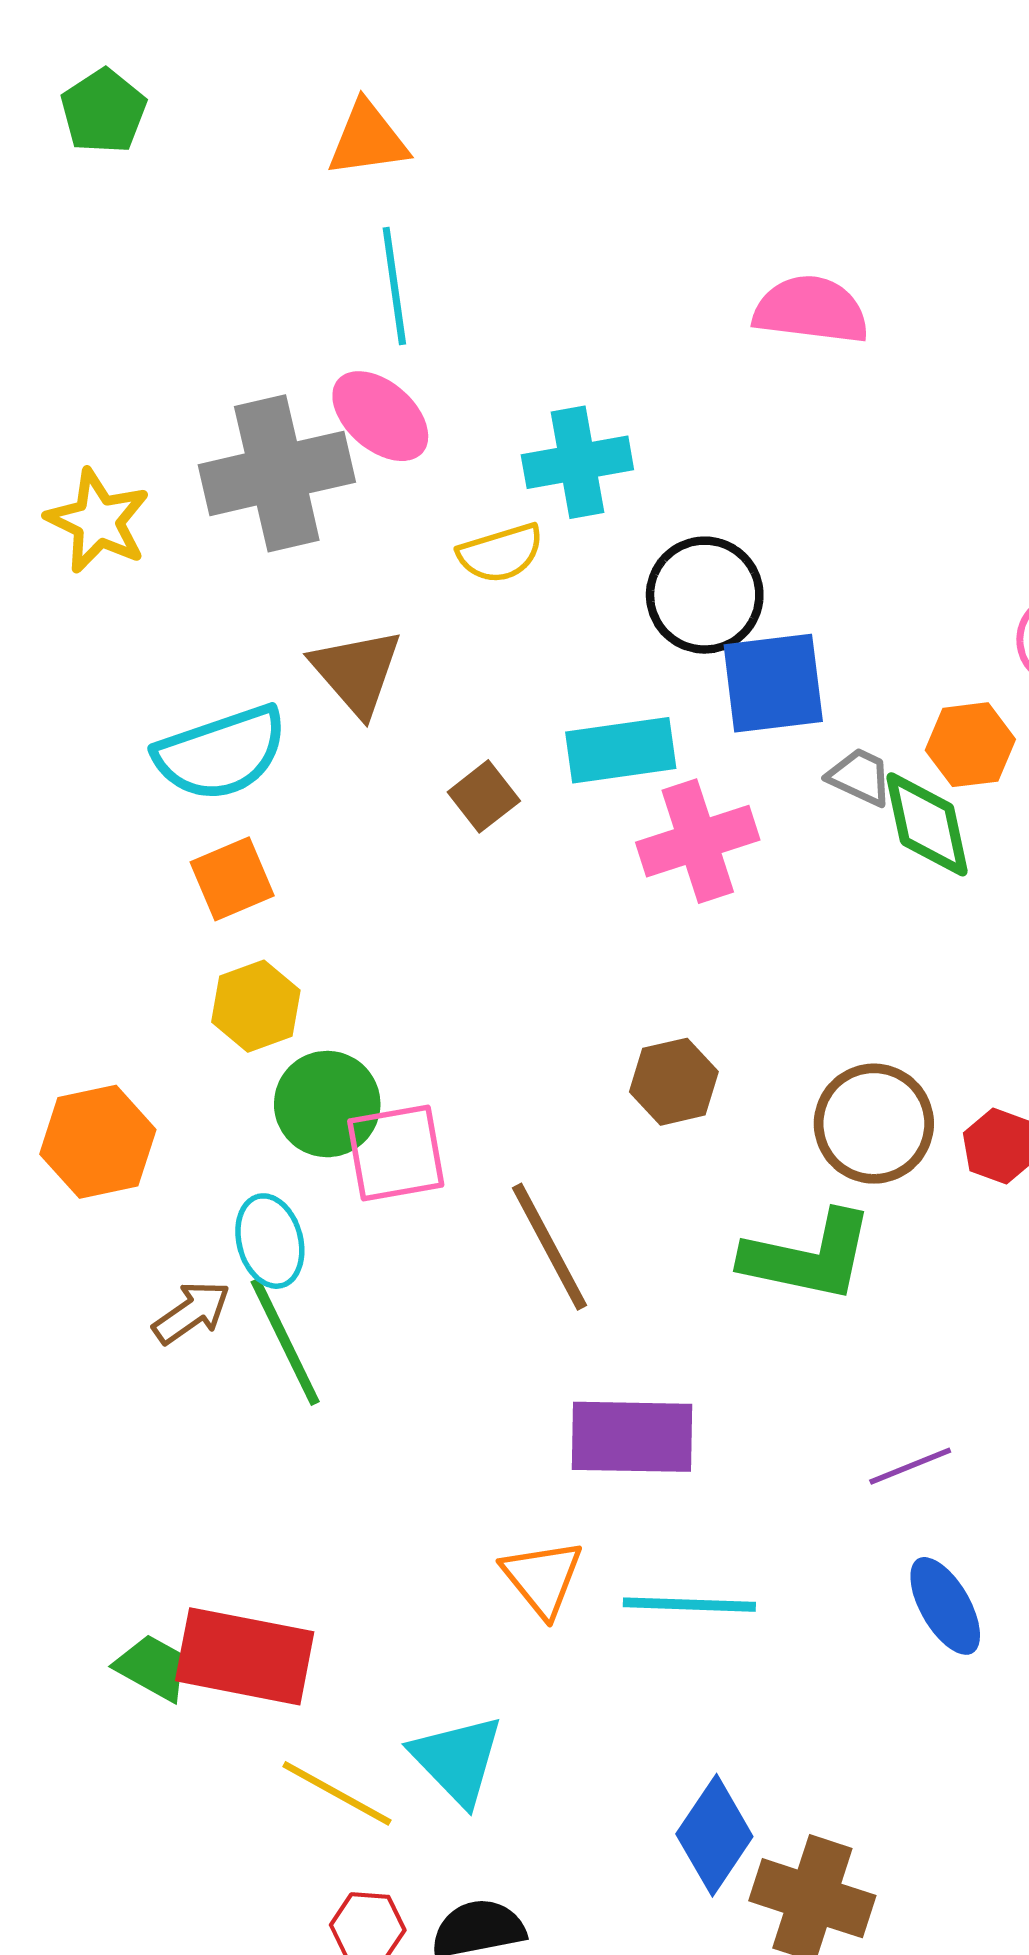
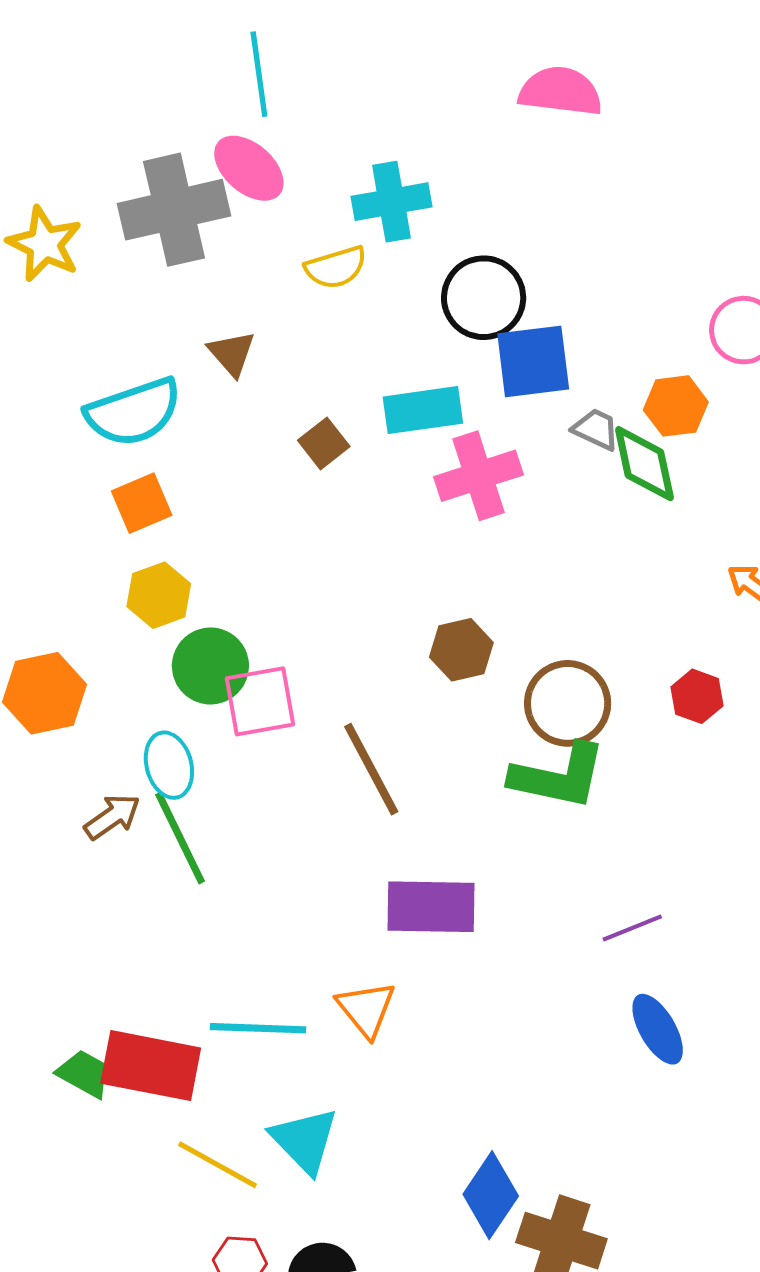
brown triangle: (357, 672) -> (232, 353), size x0.7
brown circle: (874, 1124) -> (568, 703), moved
cyan line: (689, 1605) -> (258, 1028), moved

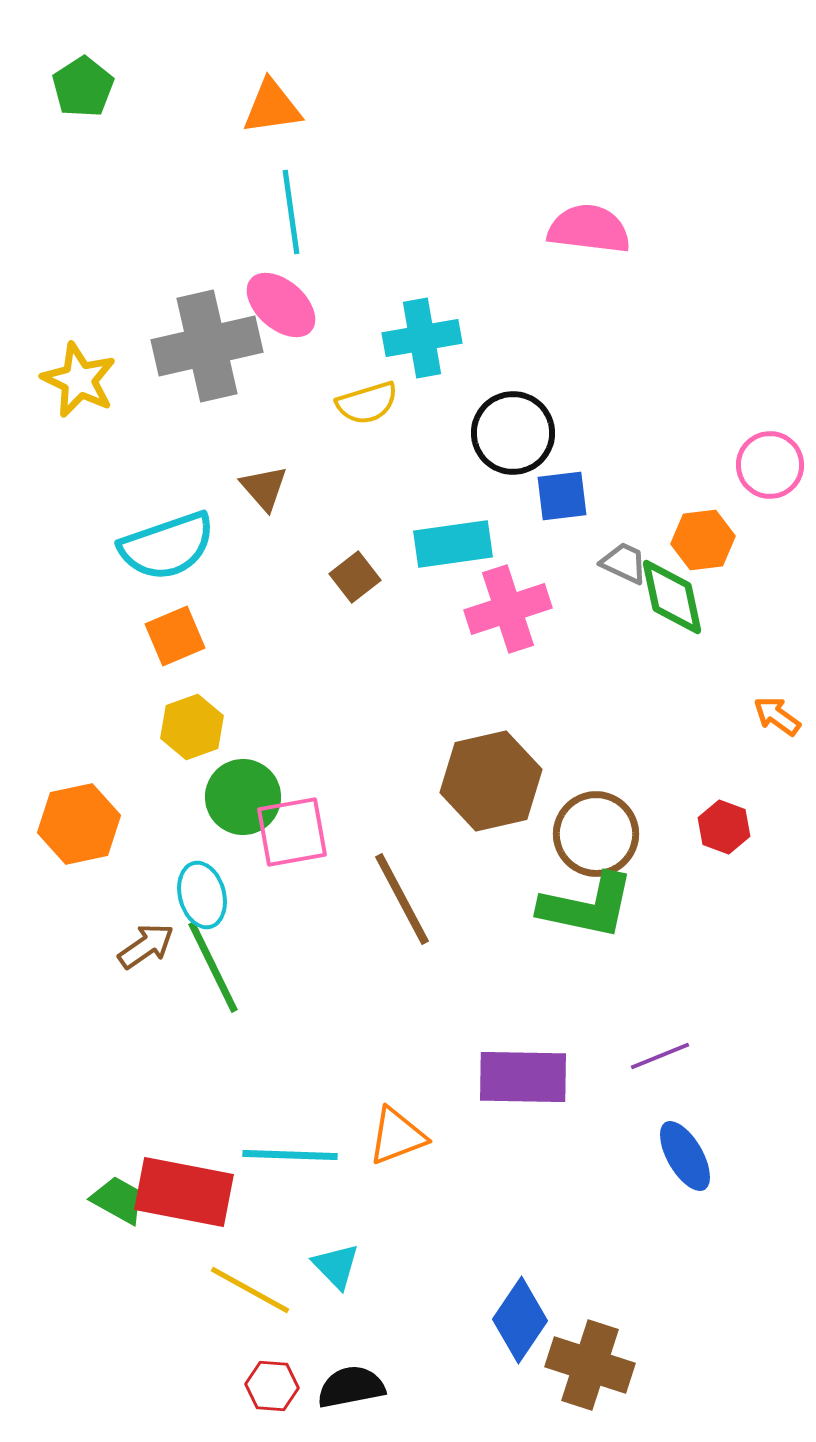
blue square: (533, 361) -> (562, 496), size x0.7
brown hexagon: (461, 650) -> (491, 781), size x1.6
purple rectangle: (431, 907) -> (523, 1077), moved
orange triangle: (366, 1009) -> (397, 1136), turned 48
cyan triangle: (305, 1140) -> (336, 1266), size x0.7

